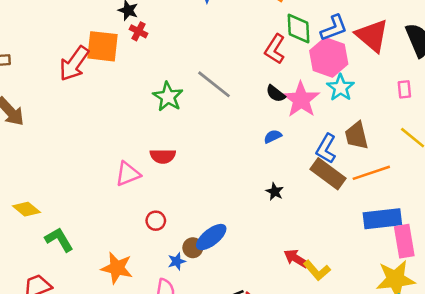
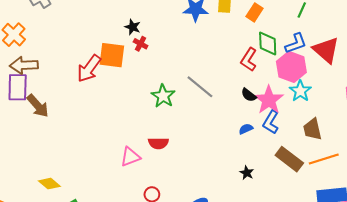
blue L-shape: (326, 149) -> (271, 122), moved

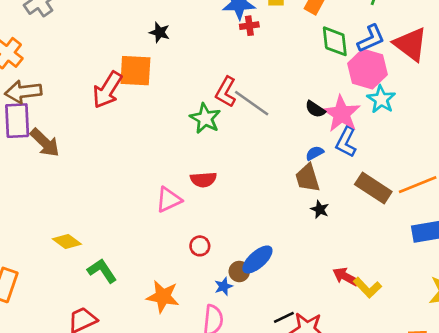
red cross: (141, 44) -> (249, 26), moved, turned -32
red L-shape: (249, 60) -> (226, 92), moved
brown trapezoid: (312, 129) -> (307, 178), moved

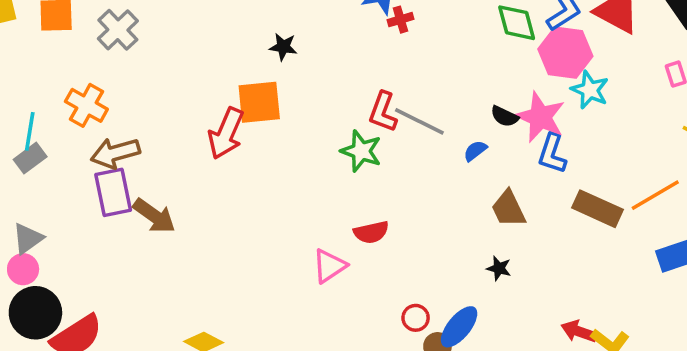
blue semicircle: (315, 153) -> (475, 151), moved
black star: (320, 209) -> (499, 268), moved
red circle: (200, 246) -> (416, 318), moved

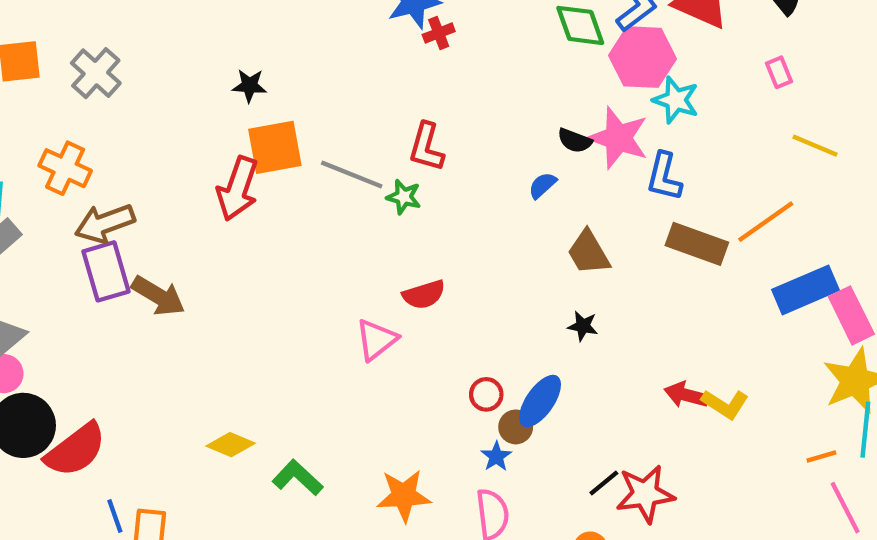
black star: (283, 47) -> (249, 86), moved
gray line: (419, 121) -> (352, 174), moved
green star: (361, 151) -> (404, 197), size x0.7
blue L-shape: (552, 154) -> (664, 177), moved

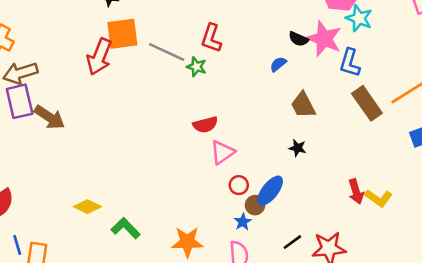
brown rectangle: (697, 244) -> (367, 103), turned 32
pink triangle: (376, 340) -> (222, 152), moved
red arrow: (686, 395) -> (356, 192), turned -125
black line: (604, 483) -> (292, 242), moved

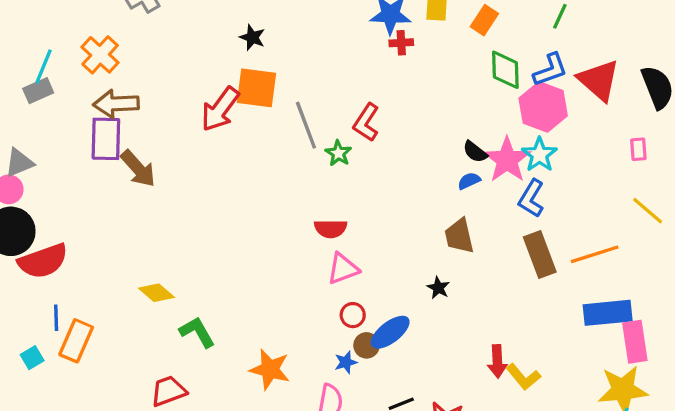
cyan star: (359, 18) -> (539, 155), moved
gray line: (167, 52) -> (306, 125), turned 30
blue semicircle: (278, 64) -> (469, 181), moved

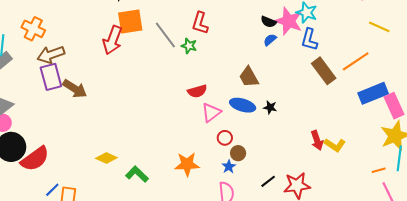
brown trapezoid: (459, 236) -> (249, 77), moved
blue line: (56, 318) -> (52, 190), turned 63
blue ellipse: (390, 332) -> (243, 105), moved, turned 70
orange star: (270, 369) -> (187, 164), moved

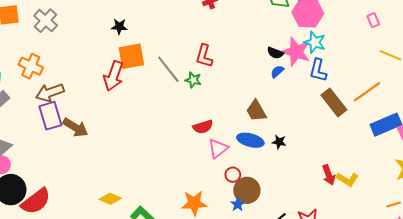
brown circle: (238, 153) -> (247, 190), size x1.6

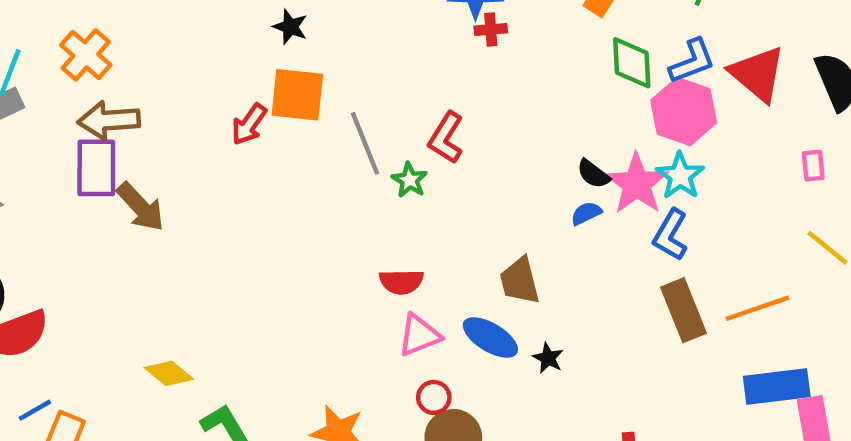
red arrow: (114, 76) -> (249, 124), size x0.7

